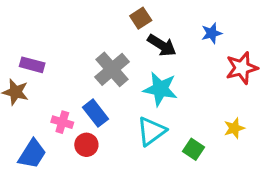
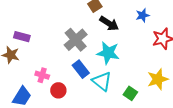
blue rectangle: (95, 113) -> (81, 69), moved
yellow star: (234, 128) -> (158, 79), size x1.5
cyan triangle: (151, 131) -> (102, 81), turned -45

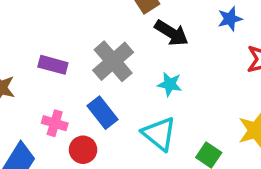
purple rectangle: (22, 37) -> (53, 65), moved
cyan star: (108, 53) -> (170, 84), size x0.6
blue rectangle: (81, 69) -> (102, 113), moved

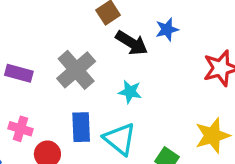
blue star: (230, 19) -> (167, 29), moved
blue rectangle: (102, 113) -> (81, 127), moved, turned 36

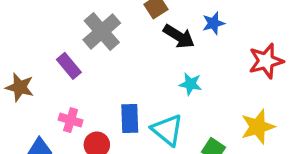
gray cross: (76, 70) -> (102, 31), moved
purple rectangle: (19, 73) -> (69, 66), turned 35
cyan star: (130, 92) -> (190, 84), moved

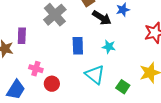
purple rectangle: (69, 66) -> (22, 36), moved, turned 42
blue rectangle: (130, 118) -> (78, 46), moved

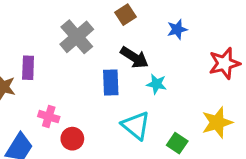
black arrow: (102, 18) -> (134, 57), moved

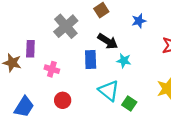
pink cross: (49, 117) -> (52, 69), moved
green square: (177, 143) -> (129, 104), moved

